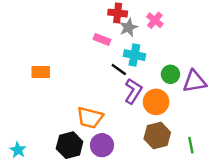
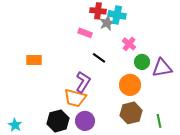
pink cross: (155, 20) -> (129, 44), moved
cyan cross: (134, 55) -> (117, 15), moved
purple L-shape: (133, 91) -> (83, 82), moved

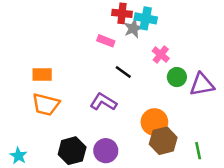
purple L-shape: (83, 82) -> (103, 102), turned -90
orange circle: (130, 85) -> (154, 122), moved
orange trapezoid: (75, 98) -> (46, 104), moved

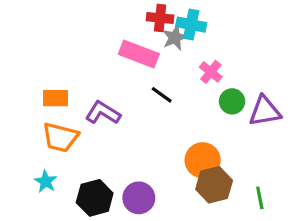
pink rectangle: (106, 41) -> (139, 54), size x1.6
purple L-shape: (103, 102) -> (103, 113), moved
cyan star: (18, 156) -> (46, 182), moved

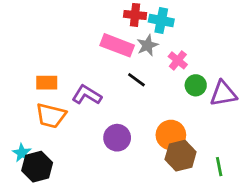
gray star: (175, 38) -> (147, 45), moved
cyan star: (46, 182) -> (22, 153), moved
black hexagon: (95, 198) -> (37, 167), moved
purple circle: (139, 198) -> (117, 138), moved

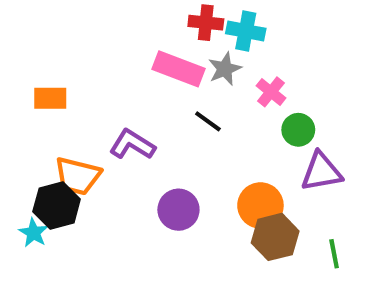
orange rectangle: (47, 83) -> (50, 98), moved
purple triangle: (223, 94) -> (321, 172), moved
black hexagon: (37, 167) -> (57, 205), moved

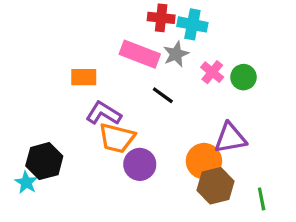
orange rectangle: (50, 98) -> (84, 77), moved
green circle: (298, 130) -> (243, 77), moved
purple triangle: (321, 172) -> (230, 138), moved
orange trapezoid: (78, 176) -> (117, 138), moved

